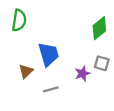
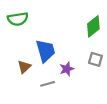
green semicircle: (19, 20) -> (18, 19), turned 72
purple star: (82, 74) -> (67, 69), moved

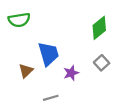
gray square: (95, 59) -> (102, 63), turned 32
gray line: (48, 84) -> (51, 98), moved

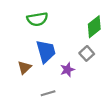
green semicircle: (19, 20) -> (37, 19), moved
gray square: (102, 63) -> (87, 53), moved

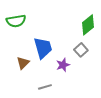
green semicircle: (37, 19) -> (16, 21), moved

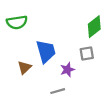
gray square: (81, 50) -> (87, 53), turned 32
gray line: (45, 87) -> (58, 91), moved

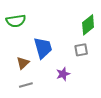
purple star: (67, 70) -> (63, 74), moved
gray line: (58, 91) -> (26, 85), moved

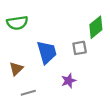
gray square: (81, 50) -> (80, 48), moved
brown triangle: (23, 63) -> (16, 69), moved

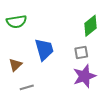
gray square: (80, 48) -> (81, 52), moved
purple star: (69, 81) -> (84, 76), moved, size x1.6

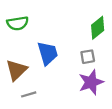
brown triangle: (15, 65) -> (16, 70), size x1.5

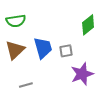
gray square: (88, 57) -> (66, 51), moved
brown triangle: (16, 70) -> (15, 50), moved

